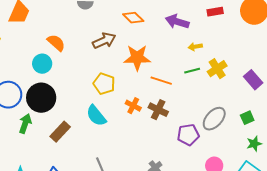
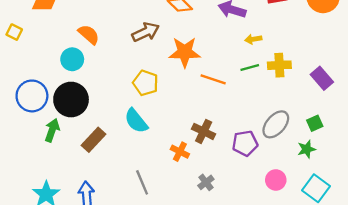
yellow cross: (217, 69) -> (279, 65), turned 30
orange cross: (133, 106) -> (180, 152), moved
brown cross: (158, 110) -> (204, 131), moved
green star: (254, 144) -> (307, 149), moved

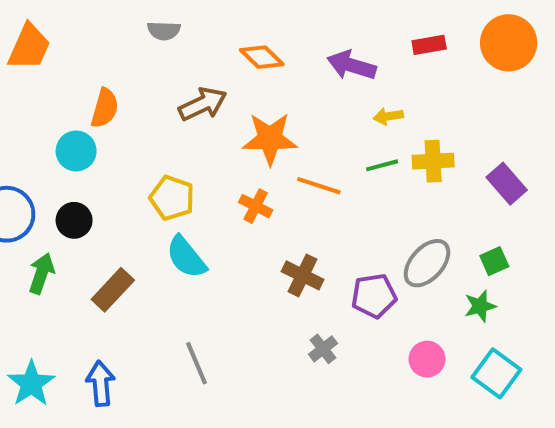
orange semicircle: (89, 34) -> (105, 108), turned 65
yellow pentagon: (146, 83) -> (172, 198), moved
black circle: (71, 100) -> (74, 220), size x0.6
orange cross: (180, 152) -> (256, 206), moved
gray cross: (206, 182) -> (323, 349), moved

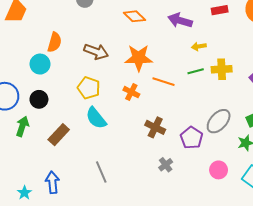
brown arrow: (203, 104) -> (96, 52), moved, turned 45
purple pentagon: (374, 296) -> (192, 138), turned -30
cyan star: (31, 384) -> (24, 193), moved, size x0.6

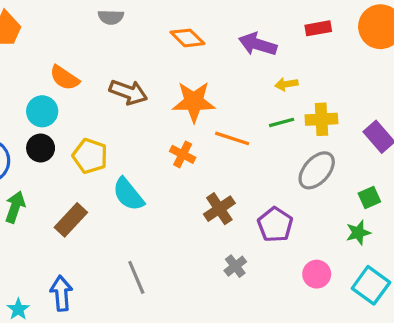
orange semicircle: (55, 42) -> (65, 78), turned 108
yellow pentagon: (89, 88) -> (90, 156), moved
black circle: (39, 99) -> (41, 148), moved
gray ellipse: (219, 121) -> (317, 170), moved
brown cross: (155, 127) -> (219, 209), turned 30

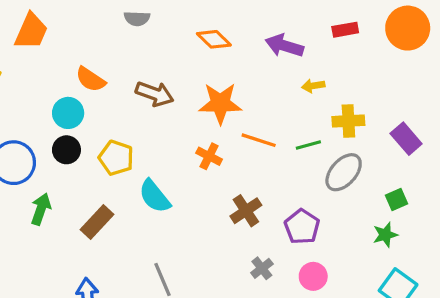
green line: (282, 122) -> (308, 145), moved
pink circle: (317, 274) -> (313, 276), moved

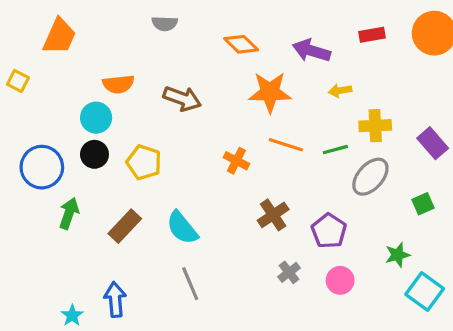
orange semicircle: (91, 79) -> (118, 84), turned -40
orange star: (220, 103) -> (270, 92), moved
cyan semicircle: (155, 196) -> (182, 228), moved
green star: (385, 235) -> (398, 255), moved

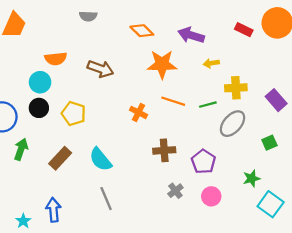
red rectangle: (372, 35) -> (244, 30), moved, turned 36
brown cross: (273, 215) -> (164, 150), turned 30

